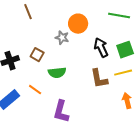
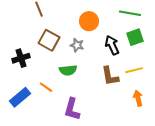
gray star: (62, 38) -> (77, 45), moved
green square: (125, 50) -> (135, 37), moved
brown square: (37, 55) -> (49, 40), moved, size x1.5

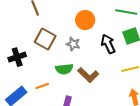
brown L-shape: (110, 76) -> (88, 75), moved, turned -35
orange line: (46, 87) -> (42, 86), turned -56

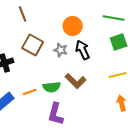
black arrow: (108, 44) -> (83, 50), moved
green semicircle: (64, 69) -> (52, 87), moved

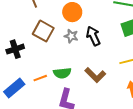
orange circle: (73, 26) -> (72, 12), moved
brown L-shape: (76, 81) -> (95, 75), moved

